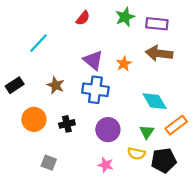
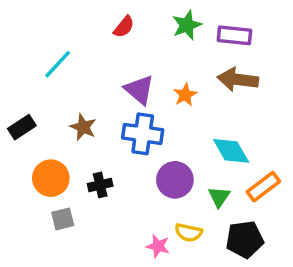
purple circle: (108, 130) -> (175, 180), moved
yellow semicircle: (136, 154) -> (189, 233), moved
gray square: (49, 163) -> (63, 219), moved, turned -35

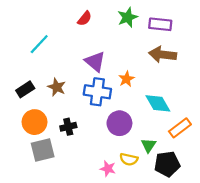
orange star: (185, 95) -> (126, 79), moved
black rectangle: (22, 127) -> (25, 89), moved
green triangle: (219, 197) -> (149, 145), moved
gray square: (63, 219) -> (43, 150), size x1.5

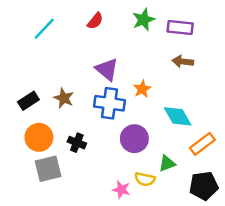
cyan line: (39, 44) -> (44, 29), moved
brown arrow: (163, 55) -> (183, 61), size x0.7
black cross: (68, 127) -> (77, 143), turned 35
green triangle: (149, 145) -> (167, 163), turned 35
black pentagon: (167, 164) -> (204, 186), moved

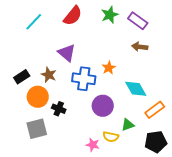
red semicircle: (95, 21) -> (73, 16), size x1.5
purple rectangle: (180, 27) -> (138, 21), turned 30
purple triangle: (107, 69) -> (67, 53), moved
orange circle: (39, 137) -> (38, 97), moved

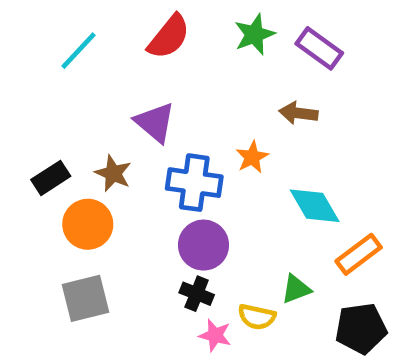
brown arrow: (140, 47) -> (298, 113), moved
purple circle: (103, 106) -> (204, 245), moved
black cross: (59, 109) -> (197, 294), moved

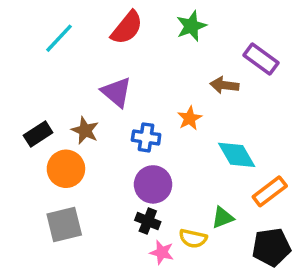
purple rectangle: (319, 48) -> (261, 59), moved
blue cross: (194, 183) -> (146, 137), size x0.7

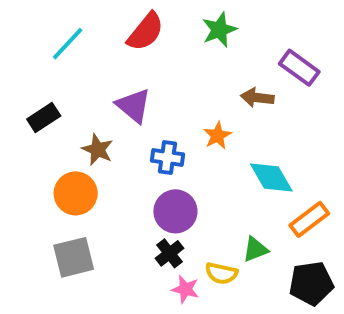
black rectangle: (38, 134) -> (44, 118), moved
black cross: (148, 221) -> (169, 253), turned 30

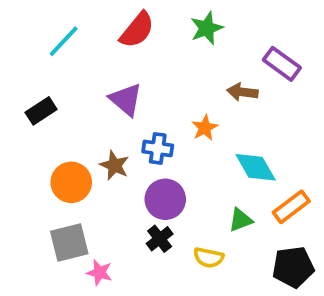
brown star: (98, 150) -> (114, 165), moved
green triangle: (255, 249) -> (240, 220), moved
pink star: (185, 289) -> (99, 273), moved

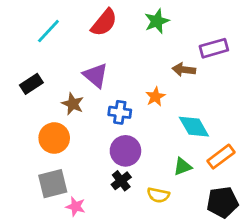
purple rectangle: (282, 64) -> (214, 48), turned -52
brown star: (114, 165) -> (73, 104), moved

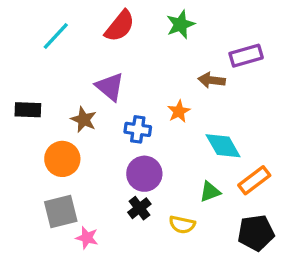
black rectangle: (31, 84) -> (28, 110), moved, turned 35

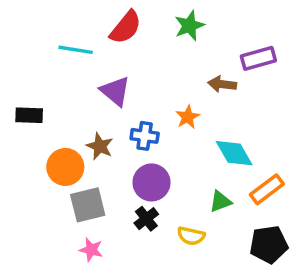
cyan line: (56, 36) -> (76, 50), moved, turned 56
brown star: (84, 120) -> (100, 146), moved
gray square: (61, 211) -> (88, 205), moved

